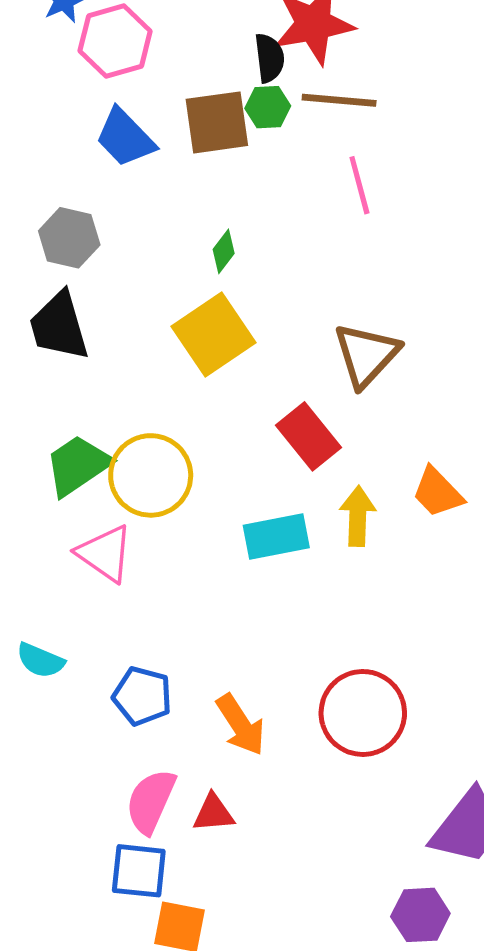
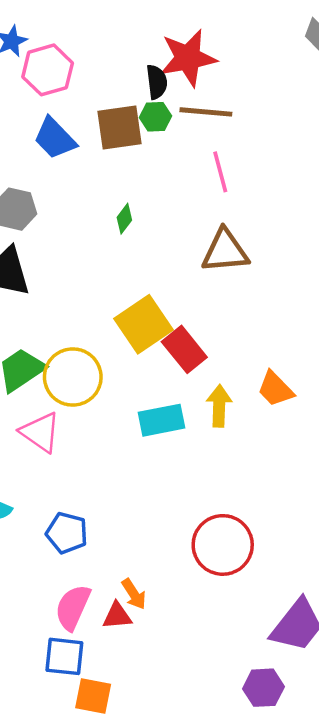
yellow square: (213, 335) -> (144, 324), moved
brown triangle: (366, 355) -> (225, 251), moved, turned 42
orange arrow: (241, 725) -> (134, 594), moved, size x0.7

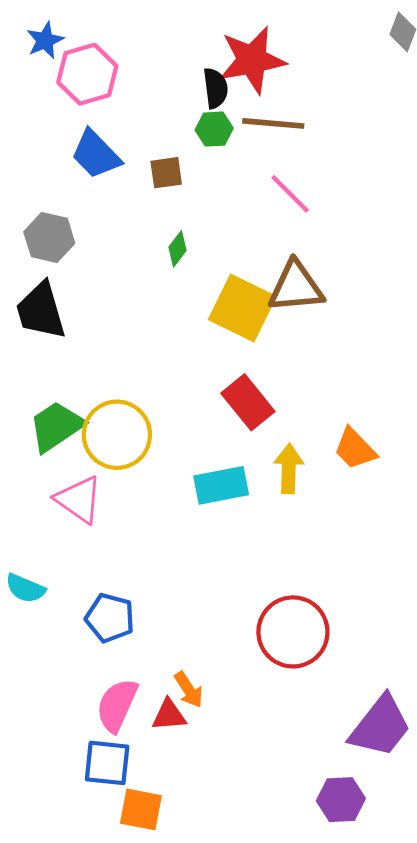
brown square: (120, 128) -> (166, 173), moved, size x0.6
pink line: (220, 172) -> (290, 194), turned -30
yellow square: (144, 324) -> (242, 308), moved, turned -30

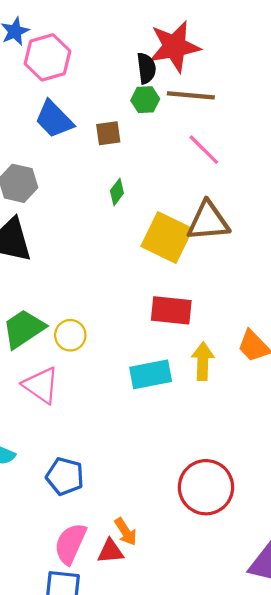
red rectangle: (248, 402) -> (171, 310), turned -45
yellow circle: (117, 435) -> (70, 335), size x0.6

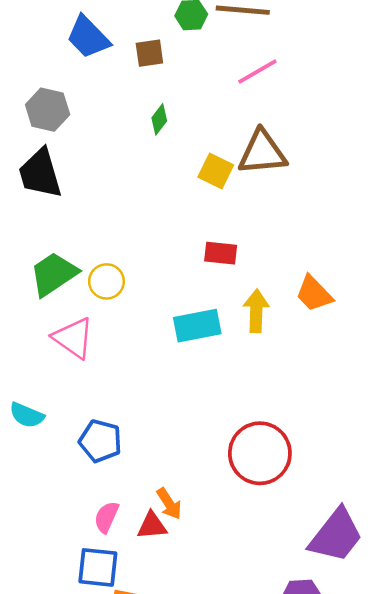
pink line: (204, 150) -> (257, 72), turned -75
yellow square: (167, 238) -> (216, 171), size x0.6
red rectangle: (171, 310) -> (221, 253), size x0.7
pink semicircle: (70, 544) -> (106, 517), size x0.7

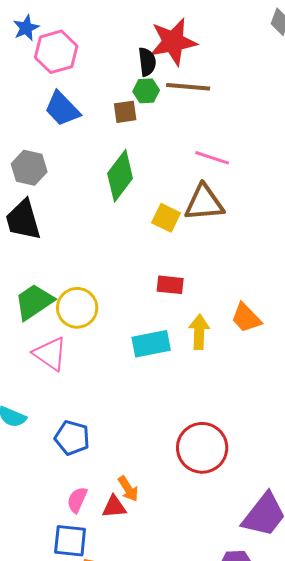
brown square: (149, 53) -> (125, 112), moved
pink line: (257, 72) -> (212, 158), moved, turned 48
green diamond: (159, 119) -> (120, 176), size x2.0
yellow circle: (106, 281) -> (77, 308), size x1.4

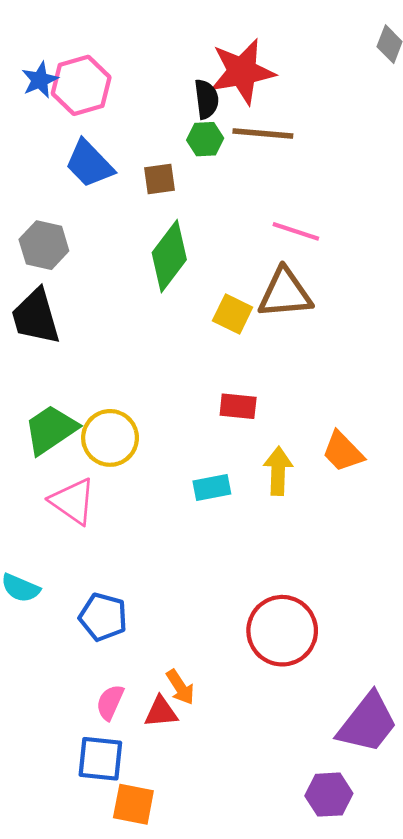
blue star: (26, 28) -> (40, 80), moved
brown square: (125, 112) -> (160, 179), moved
cyan rectangle: (151, 344) -> (212, 487), size x0.7

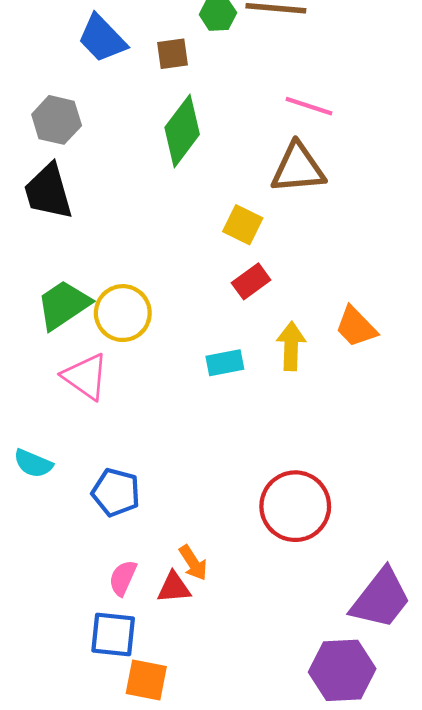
yellow square: (233, 314) -> (243, 225), moved
red rectangle: (238, 406) -> (251, 281), turned -42
purple hexagon: (329, 795) -> (342, 670), size x1.4

